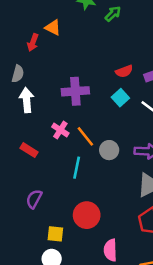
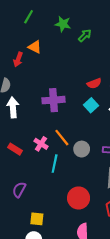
pink cross: (60, 130) -> (41, 144), moved
red circle: (87, 215) -> (79, 198), moved

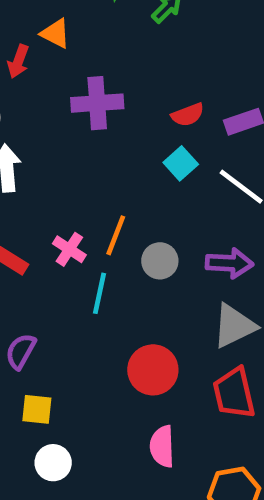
purple cross: (54, 100) -> (97, 103), moved
orange line: (62, 138) -> (116, 235), turned 60
yellow square: (37, 219) -> (37, 409), moved

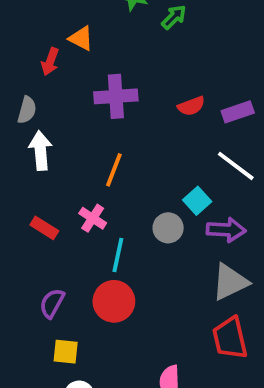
cyan square: (181, 163) -> (197, 201), moved
orange line: (116, 235) -> (114, 170), moved
red circle: (153, 370) -> (114, 301), moved

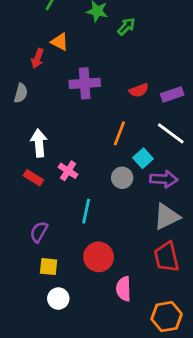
white arrow: (40, 151) -> (39, 143), moved
orange line: (114, 170) -> (119, 133), moved
cyan line: (118, 255) -> (86, 211), moved
red circle: (114, 301) -> (99, 257), moved

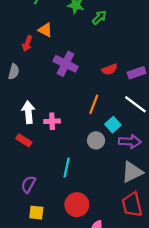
purple cross: (85, 83) -> (66, 64), turned 30
pink cross: (68, 171) -> (52, 121), moved, turned -35

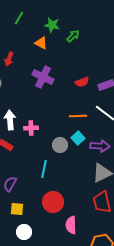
orange triangle: (45, 30) -> (41, 43), moved
orange line: (94, 104) -> (78, 116), moved, turned 66
cyan square: (113, 125) -> (78, 138), moved
gray circle: (96, 140) -> (60, 145), moved

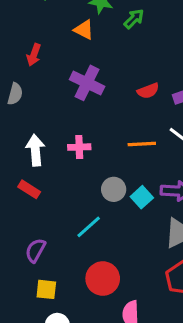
pink cross: (31, 128) -> (79, 147), moved
cyan square: (78, 138) -> (142, 197), moved
cyan line: (44, 169) -> (89, 227), turned 36

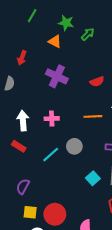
cyan square: (142, 197) -> (93, 178), moved
cyan line: (89, 227) -> (51, 155), moved
red circle: (103, 279) -> (55, 214), moved

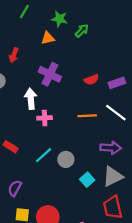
orange triangle: (55, 41) -> (48, 38), turned -40
white arrow: (23, 121) -> (31, 99), moved
gray circle: (74, 146) -> (66, 159), moved

